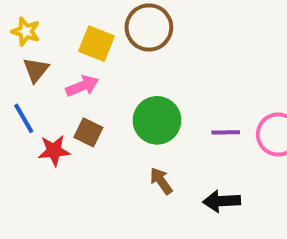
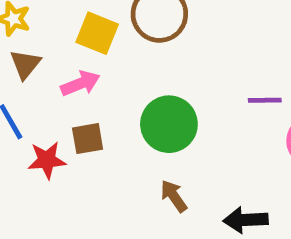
brown square: (88, 132) -> (88, 139), turned -36
purple line: (226, 132) -> (265, 100), moved

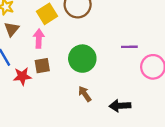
yellow square: (97, 33) -> (47, 14), turned 36
pink arrow: (80, 83) -> (39, 39), turned -66

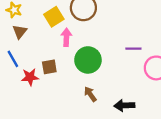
pink arrow: (39, 39) -> (66, 37), moved

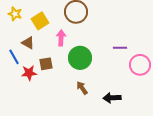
yellow square: (54, 17) -> (40, 21), moved
brown triangle: (20, 32) -> (28, 43), moved, turned -40

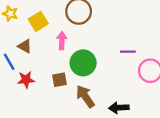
brown square: (46, 64) -> (60, 80), moved
brown arrow: (82, 88) -> (85, 96), size x1.5

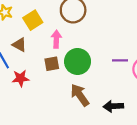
purple line: (128, 52) -> (120, 60), moved
brown square: (60, 80) -> (52, 64), moved

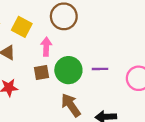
yellow square: (33, 20) -> (22, 27), turned -30
purple line: (120, 60) -> (100, 69), moved

